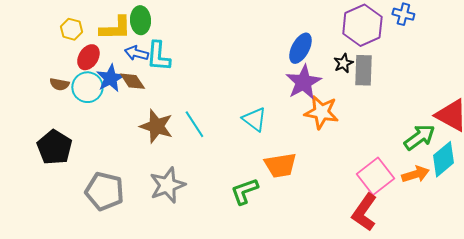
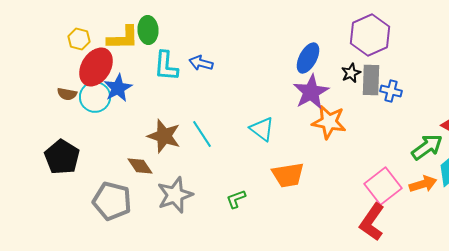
blue cross: (403, 14) -> (391, 91), moved
blue arrow: (136, 53) -> (201, 63), moved
red ellipse: (88, 57) -> (96, 67), size x1.5
brown diamond: (132, 81) -> (140, 166), moved
green L-shape: (244, 191) -> (236, 199), moved, size x0.7

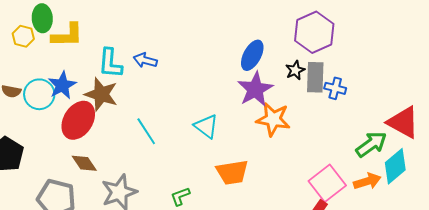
green ellipse: (148, 30) -> (42, 18), moved
red ellipse: (96, 67) -> (78, 120), moved
brown star: (164, 136) -> (101, 94), moved

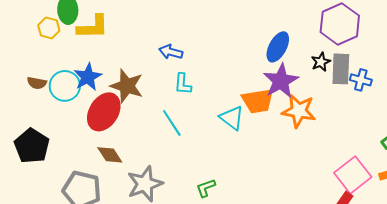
cyan L-shape: (110, 63) -> (183, 84), moved, size x0.7
orange trapezoid: (232, 172) -> (258, 101), moved

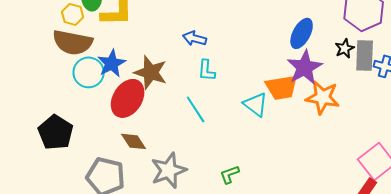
brown semicircle: (37, 83) -> (73, 42), moved, size x2.0

